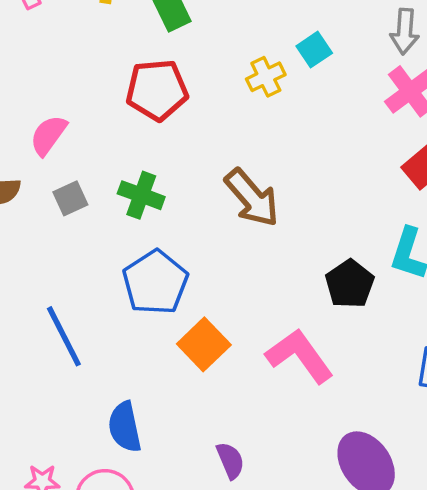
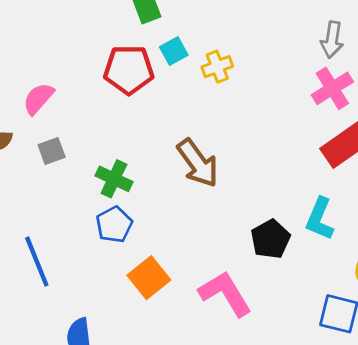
cyan square: (314, 50) -> (174, 51), moved
green cross: (141, 195) -> (114, 179), moved
blue pentagon: (155, 283) -> (114, 225), size x0.7

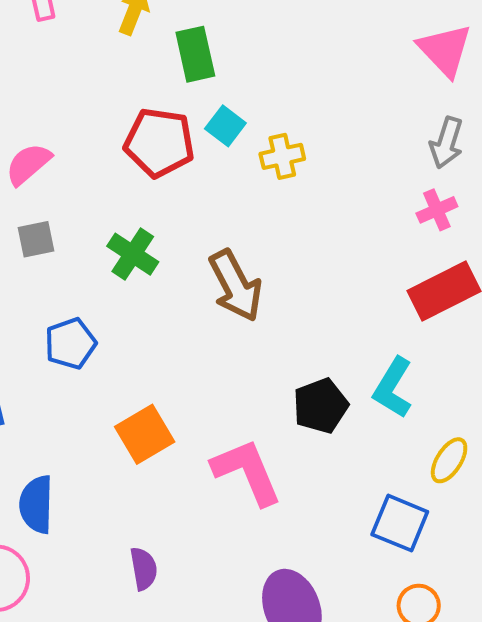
cyan square: (174, 51) -> (225, 126), turned -32
pink cross: (332, 88) -> (437, 210), size x0.7
green cross: (114, 179) -> (133, 254), moved
blue pentagon: (114, 225) -> (70, 344), moved

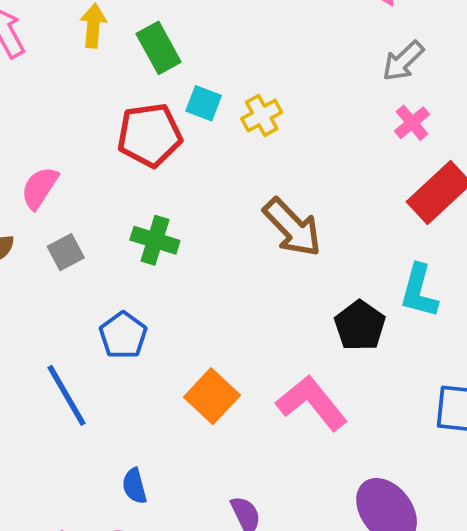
gray arrow: (447, 143) -> (403, 61), turned 45
brown arrow: (236, 286) -> (292, 227), moved
blue semicircle: (36, 504) -> (134, 486), size x0.7

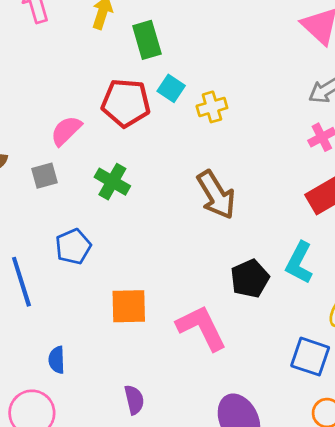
pink semicircle: (40, 188) -> (66, 131), moved
orange square: (212, 396) -> (129, 306), turned 33

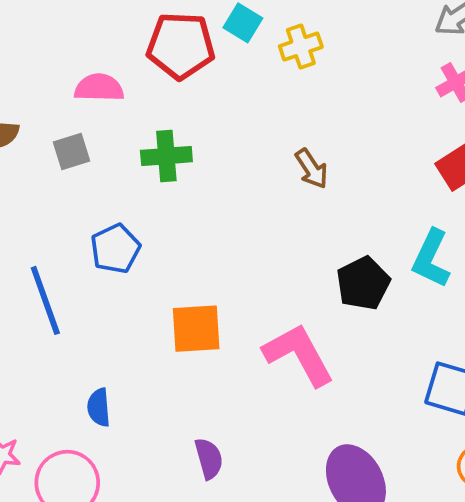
pink semicircle: (66, 131) -> (99, 88), turned 48
green cross: (112, 182) -> (166, 156), turned -32
brown arrow: (216, 195) -> (312, 169), size x0.6

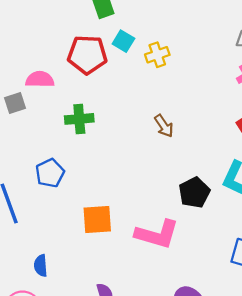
gray square: (71, 151) -> (15, 103), moved
pink L-shape: (299, 355) -> (157, 234), turned 135

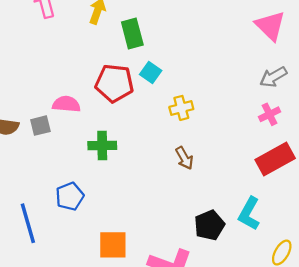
yellow cross: (157, 55) -> (181, 108), moved

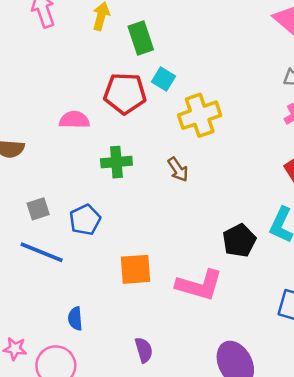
yellow cross: (181, 108) -> (200, 115), size x1.6
gray square: (40, 126) -> (38, 209), moved
brown arrow: (184, 158) -> (178, 169), moved
blue line: (28, 223) -> (42, 252), turned -48

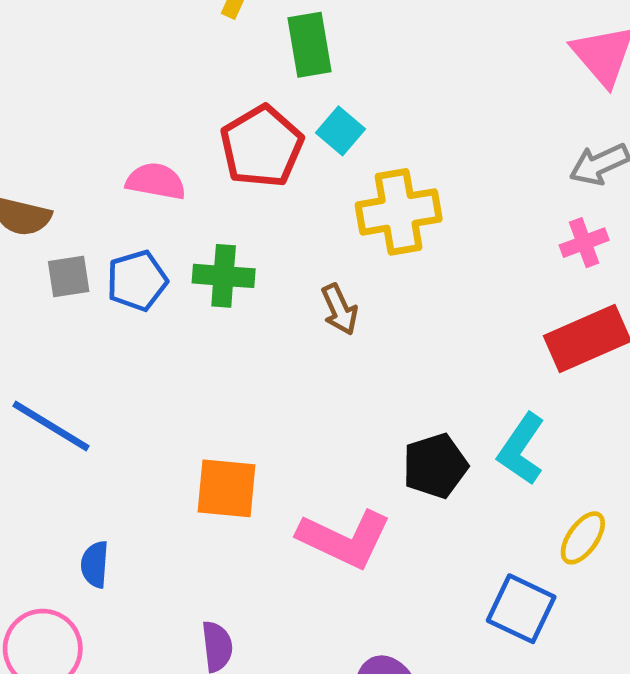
red pentagon: (125, 93) -> (262, 146), turned 30
gray square: (38, 209) -> (69, 276), moved
blue pentagon: (85, 220) -> (137, 281), moved

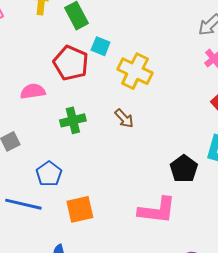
yellow cross: (399, 212) -> (135, 71), turned -36
blue pentagon: (137, 281) -> (49, 174), moved
orange square: (227, 488) -> (80, 209), moved

